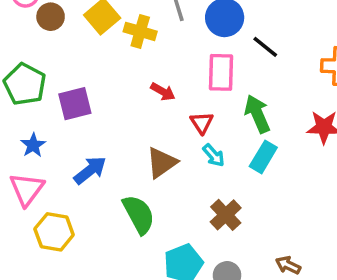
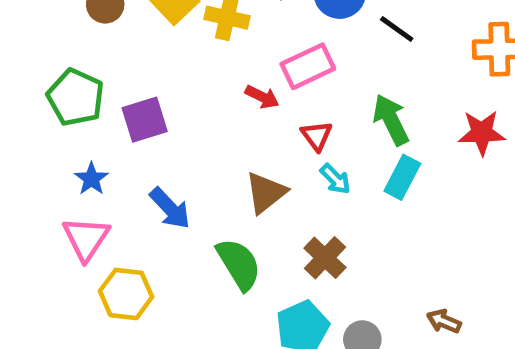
pink rectangle: (221, 72) -> (308, 66), moved, turned 66
blue arrow: (90, 170) -> (170, 208), turned 88
brown cross: (226, 215) -> (325, 258), moved

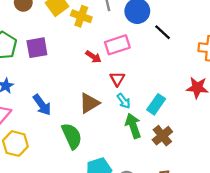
purple square: (145, 120) -> (37, 48), moved
green arrow: (391, 120) -> (133, 126), moved
brown cross: (325, 258) -> (162, 136), moved

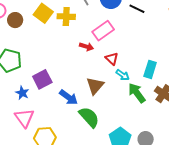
purple square: (37, 48) -> (42, 79), moved
blue arrow: (42, 105) -> (69, 97), moved

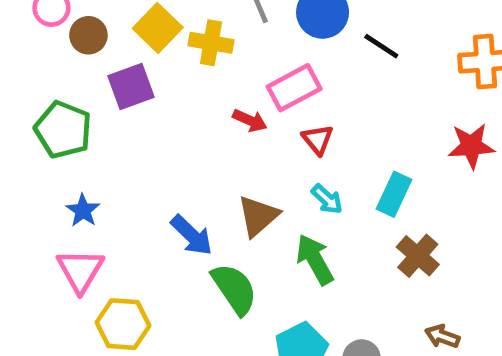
red triangle: (112, 59) -> (318, 140), moved
purple square: (42, 79) -> (131, 86), moved
green arrow: (137, 93) -> (315, 260), moved

